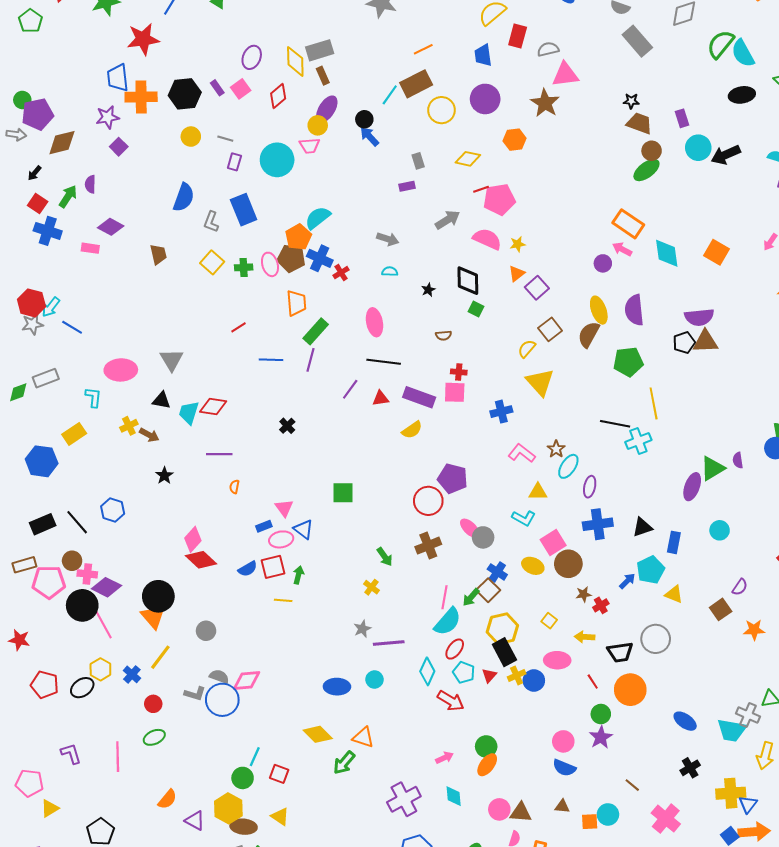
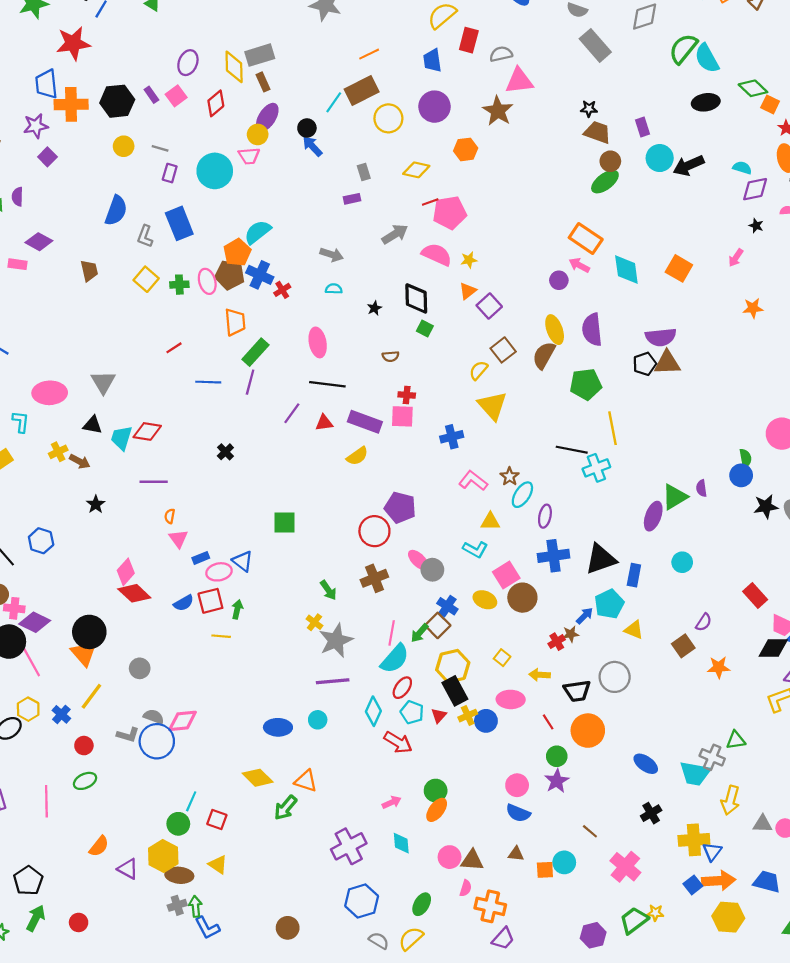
pink triangle: (284, 508) -> (178, 539), moved
black triangle: (642, 527) -> (601, 559), size x1.5
brown star: (584, 594) -> (571, 634), moved
gray star: (362, 629) -> (336, 640), moved, size x1.8

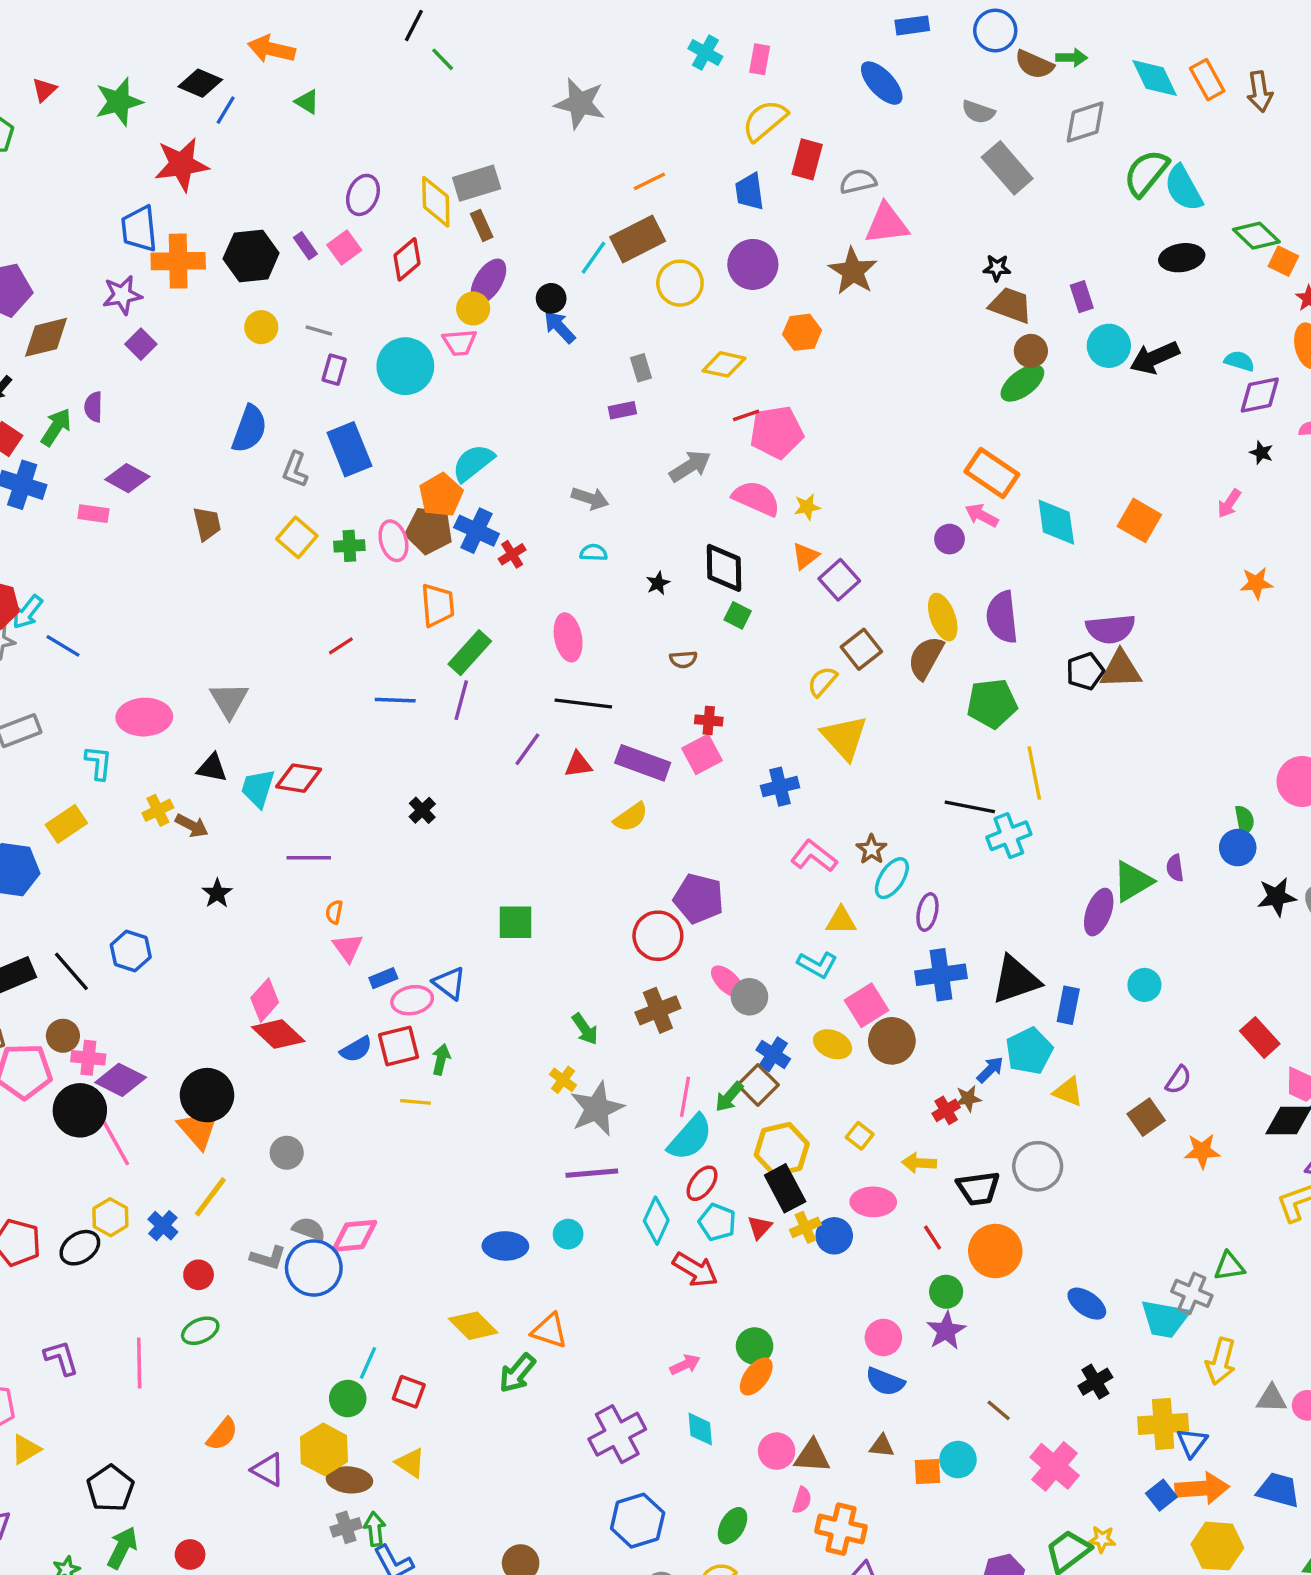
pink square: (402, 416) -> (702, 754), turned -30

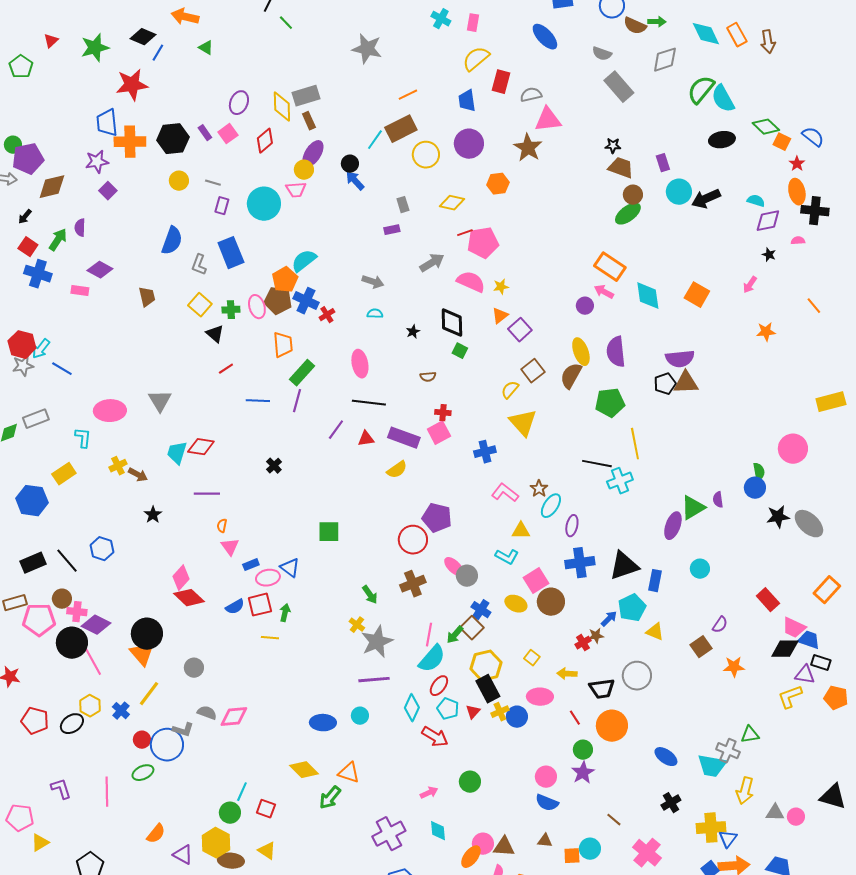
black triangle: (212, 768) -> (215, 334), moved, turned 30
blue circle: (314, 1268) -> (167, 745), moved
orange ellipse: (756, 1376) -> (471, 857), moved

